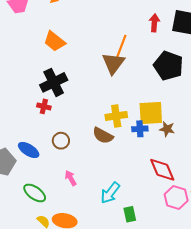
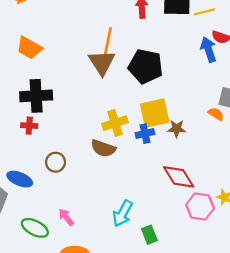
black pentagon: (168, 66) -> (146, 66), moved
black cross: (54, 82) -> (36, 96), turned 32
pink arrow: (71, 178) -> (66, 217), moved

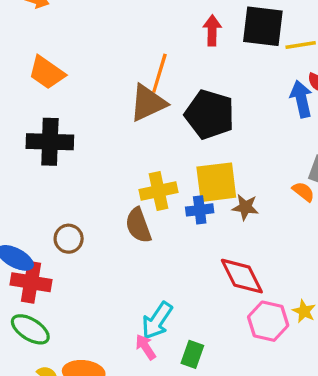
brown triangle: (102, 62) -> (148, 103), turned 32
red cross: (29, 126) -> (31, 282), moved, size x1.6
brown semicircle: (103, 148) -> (138, 225), turned 45
pink arrow: (66, 217) -> (146, 347), moved
green rectangle: (149, 235) -> (192, 354), turned 36

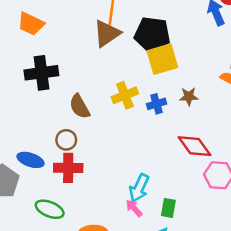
yellow square: (216, 182) -> (162, 59), moved
brown semicircle: (138, 225) -> (80, 106), moved
red cross: (31, 282) -> (68, 168), moved

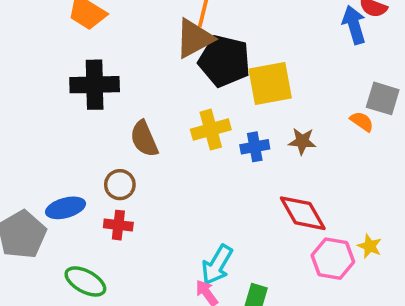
black pentagon: (152, 34) -> (224, 61), moved
blue ellipse: (31, 160) -> (66, 208), turned -40
red cross: (68, 168) -> (118, 225), size x0.7

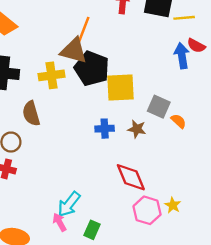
brown triangle: (194, 38) -> (74, 51), turned 36
gray square: (383, 98) -> (159, 107), moved
yellow cross: (211, 130) -> (51, 75), moved

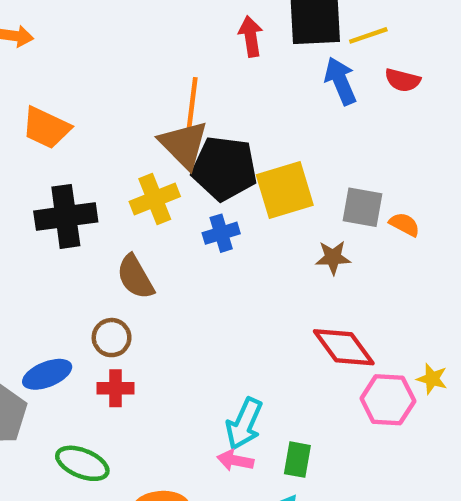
brown triangle: (74, 51) -> (184, 144), turned 44
blue arrow: (182, 56) -> (340, 81), moved
blue cross: (105, 129) -> (221, 233), moved
pink arrow: (59, 222) -> (235, 460), turned -36

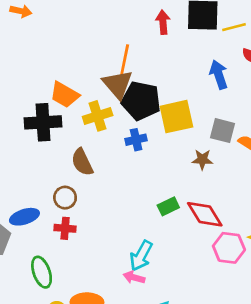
blue arrow: (340, 81) -> (219, 75), moved
orange trapezoid: (46, 128) -> (65, 95), moved
green rectangle: (297, 460) -> (168, 206), moved, turned 50
green ellipse: (82, 463) -> (42, 272), turned 44

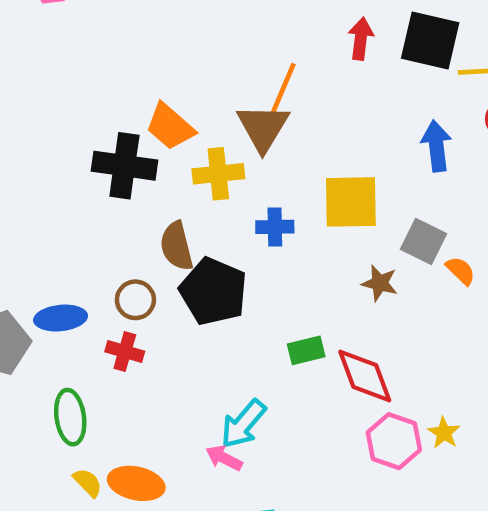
black pentagon: (141, 101) -> (213, 291), moved

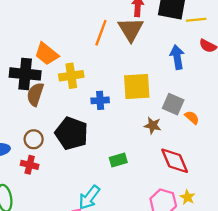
brown triangle: (263, 127) -> (131, 29), moved
brown semicircle: (177, 246) -> (35, 94), moved, turned 35
red diamond: (365, 376) -> (175, 161), moved

